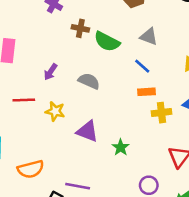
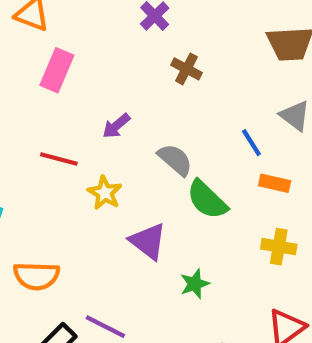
green semicircle: (107, 42) -> (207, 200), moved
blue line: (142, 66) -> (251, 143), moved
orange rectangle: (147, 92) -> (275, 183), moved

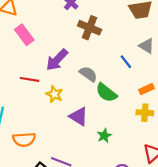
brown cross: (187, 69) -> (90, 28), size x1.5
pink rectangle: (57, 70) -> (24, 35), turned -54
purple arrow: (116, 126) -> (57, 60), size x1.6
orange rectangle: (275, 183) -> (147, 89), moved, turned -32

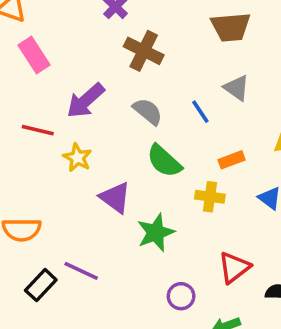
gray semicircle: (88, 74) -> (148, 111), moved
yellow cross: (145, 113) -> (210, 197), moved
green star: (104, 136) -> (156, 233), size x1.5

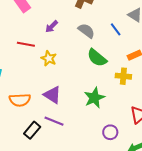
purple arrow: (86, 101) -> (52, 27), size x0.6
purple triangle: (115, 198) -> (52, 95), moved

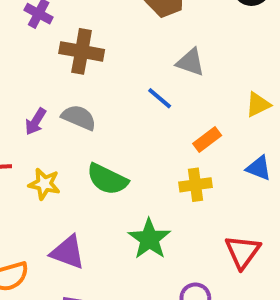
gray semicircle: (86, 31) -> (79, 117), moved
green semicircle: (97, 58) -> (107, 179), moved

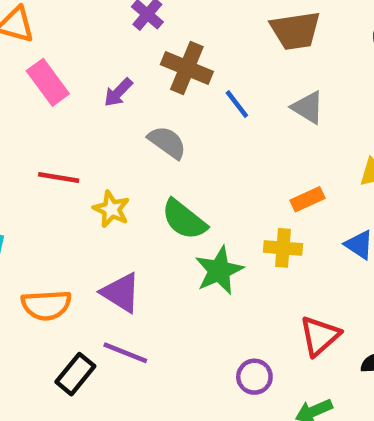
blue line: (160, 98) -> (237, 104), moved
purple arrow: (36, 121) -> (118, 92), moved
green star: (149, 239) -> (219, 270), moved

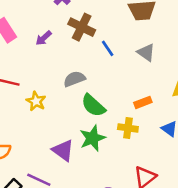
gray semicircle: (167, 142) -> (74, 79), moved, turned -60
green semicircle: (184, 219) -> (93, 105), moved
purple triangle: (121, 293) -> (63, 150), moved

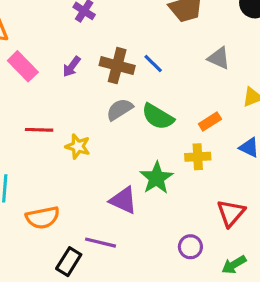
brown cross: (82, 27) -> (117, 66), moved
gray triangle: (146, 52) -> (219, 58), moved
green semicircle: (93, 105) -> (158, 117), moved

